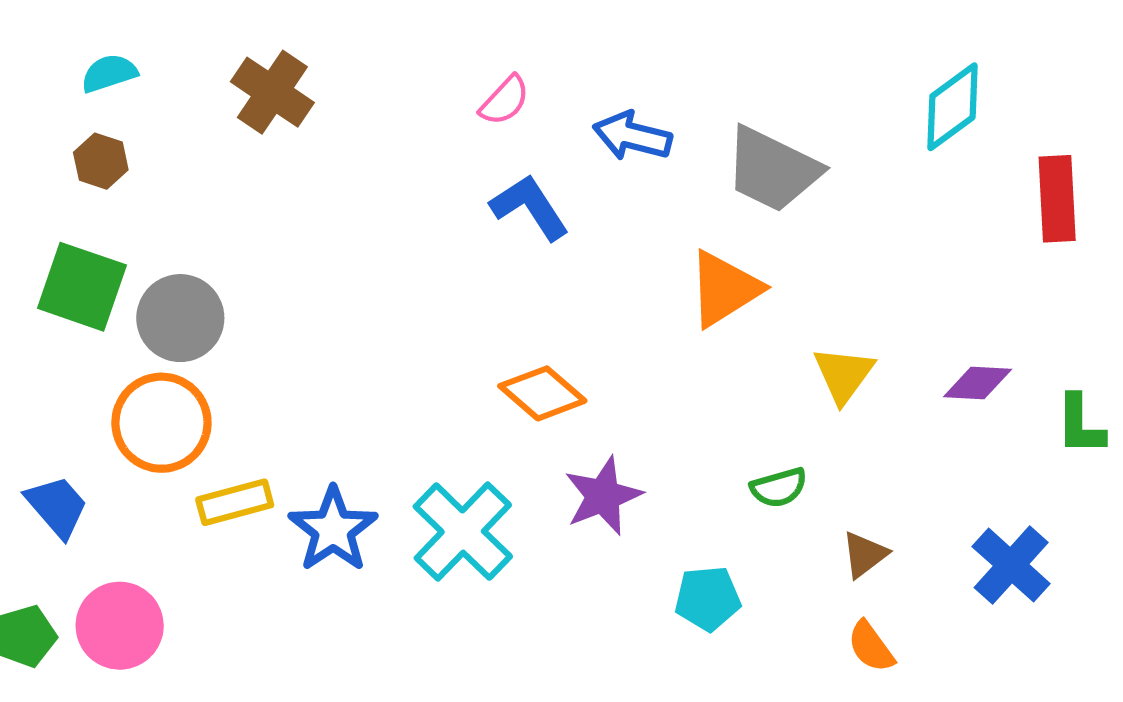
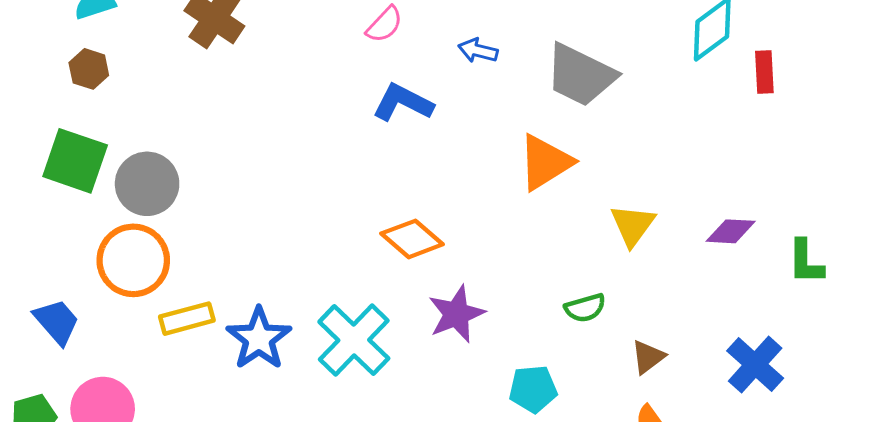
blue arrow: (632, 136) -> (478, 51), size x0.7
red rectangle: (1057, 199) -> (764, 72), moved, size x0.7
blue L-shape: (530, 207) -> (403, 103), turned -30

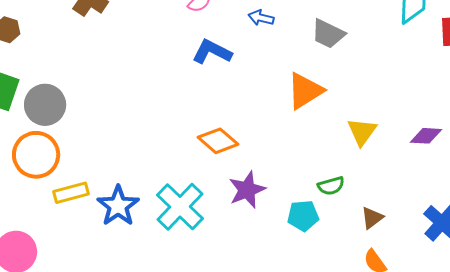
gray trapezoid: (581, 75) -> (328, 34), size x0.7
cyan pentagon: (533, 389) -> (303, 216), moved

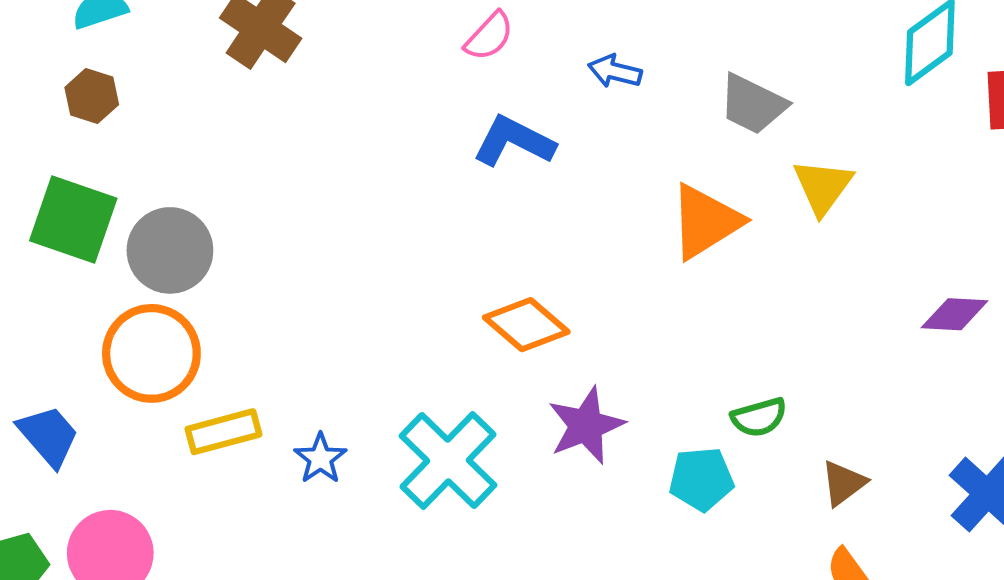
yellow triangle: (362, 132) -> (823, 187), moved
blue star: (118, 206) -> (320, 458), size x0.6

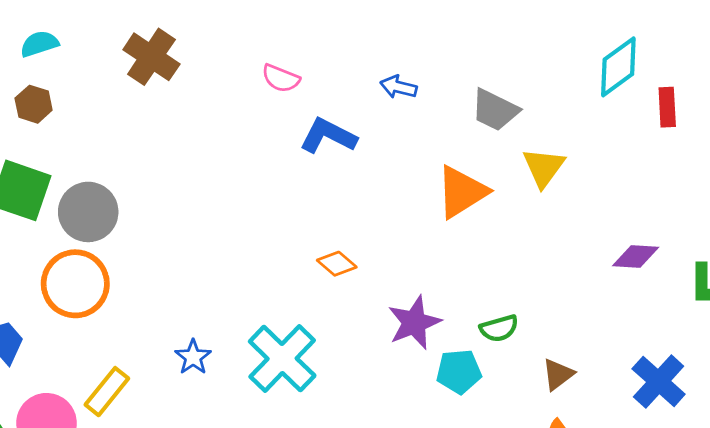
pink semicircle: (489, 36) -> (281, 78), moved, turned 69
orange diamond: (526, 325) -> (337, 264), size x0.7
purple star: (586, 426) -> (414, 323), moved
yellow rectangle: (224, 432) -> (107, 392), moved, turned -36

